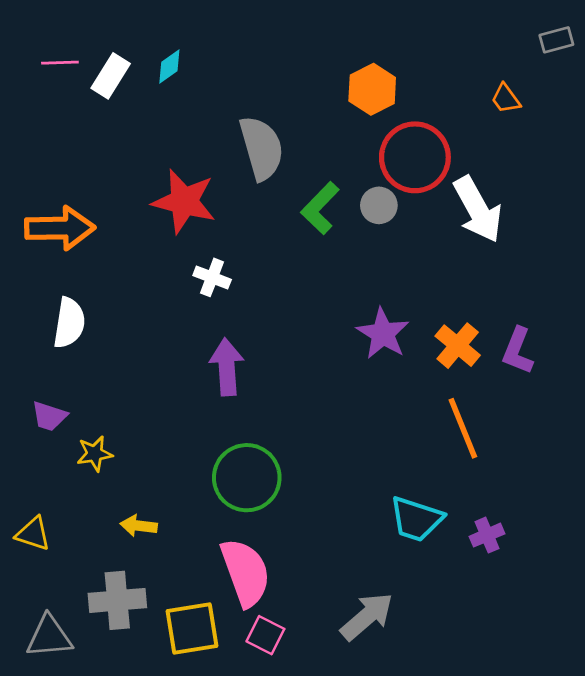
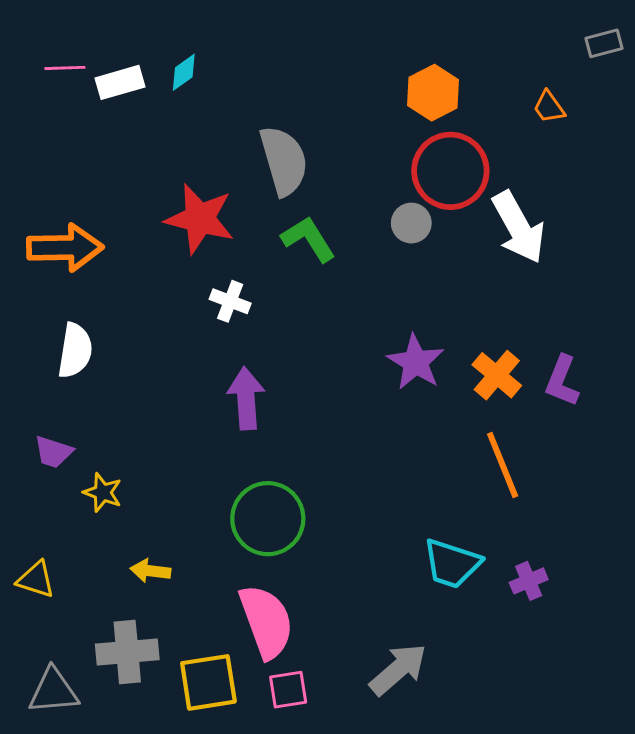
white rectangle: (111, 76) -> (120, 82), turned 42
orange hexagon: (372, 89) -> (433, 93), moved
green L-shape: (320, 208) -> (308, 239), moved, turned 104
yellow star: (95, 454) -> (103, 493), turned 30
pink square: (265, 635) -> (288, 690), turned -36

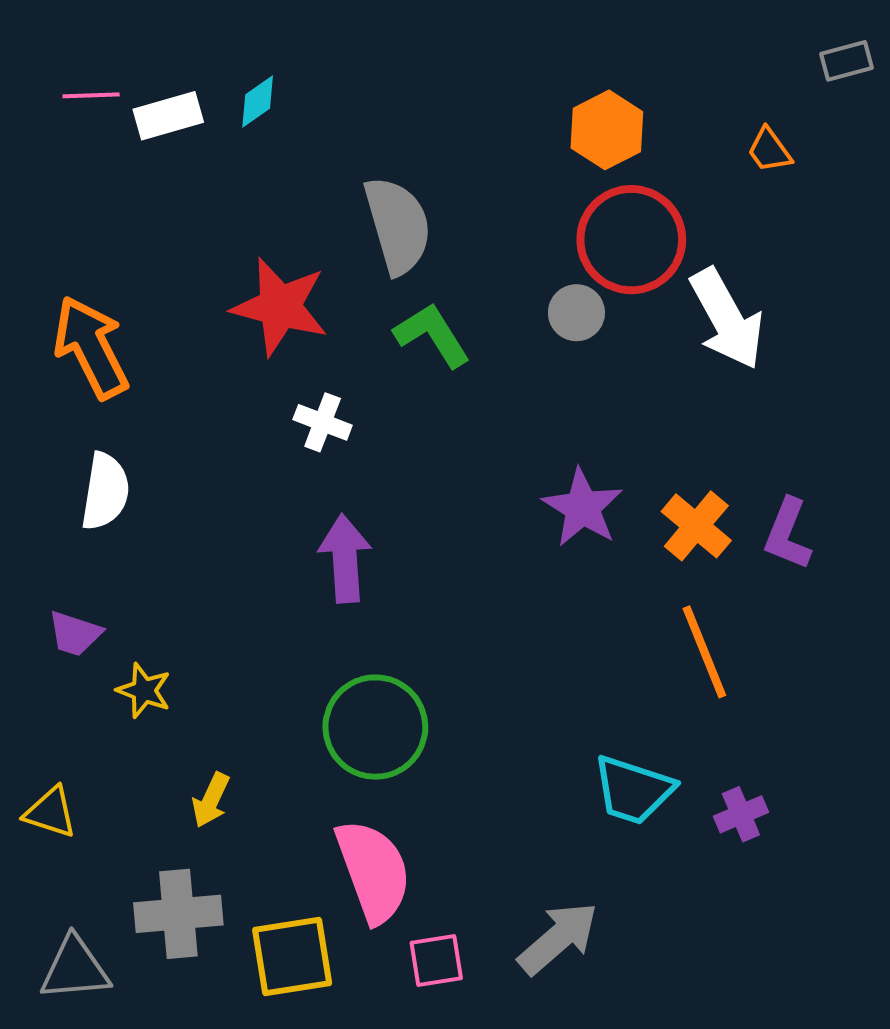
orange arrow: (65, 248) -> (91, 347), turned -116
yellow arrow: (150, 571) -> (211, 800), turned -72
pink square: (288, 690) -> (436, 961), moved

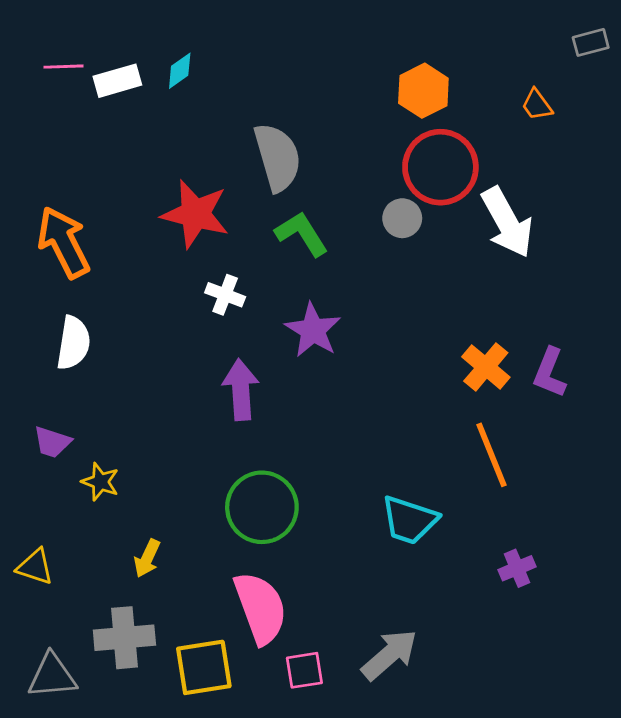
purple star: (583, 508) -> (313, 330), moved
cyan trapezoid: (633, 790) -> (409, 520), moved

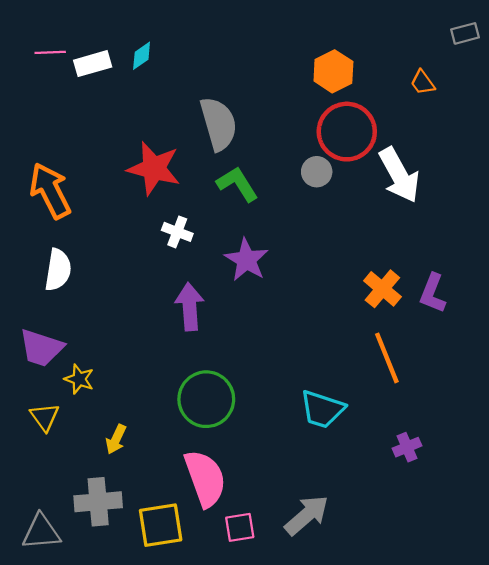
purple trapezoid: (52, 442) -> (41, 348), size x1.5
yellow triangle: (35, 567) -> (45, 417), moved, turned 36

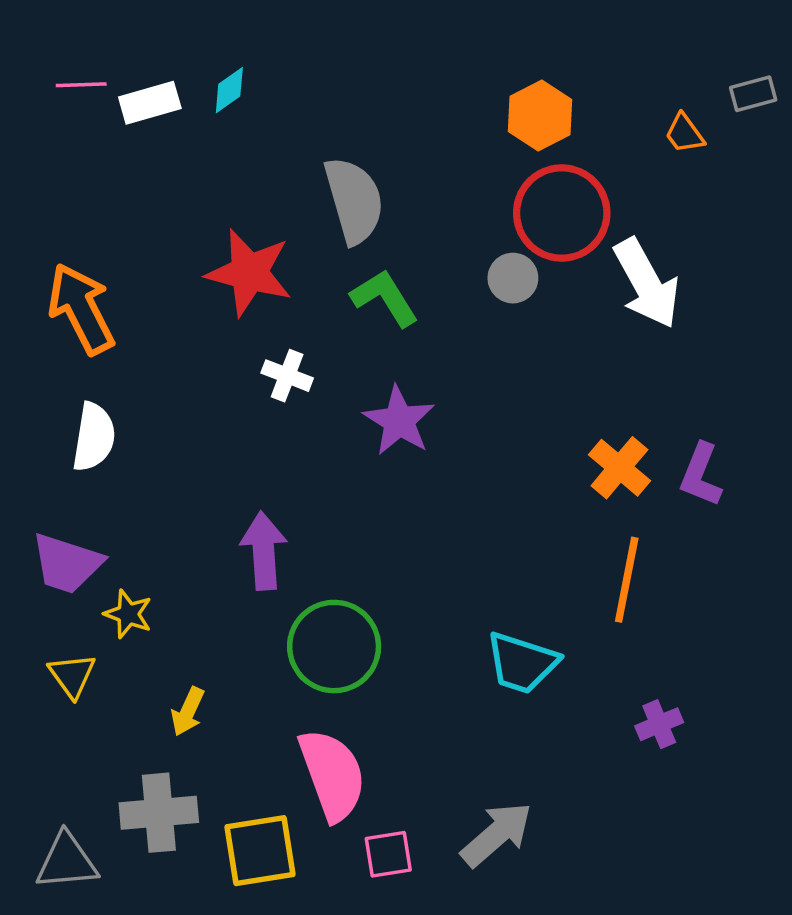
gray rectangle: (465, 33) -> (753, 94), moved
purple arrow: (190, 307) -> (264, 551), moved
orange line: (387, 358) -> (627, 580), turned 33

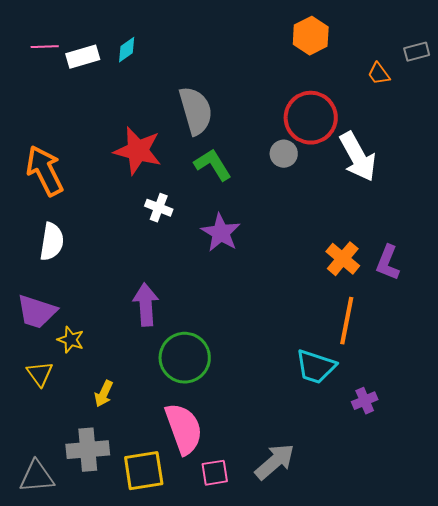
orange hexagon: (540, 115) -> (311, 36), moved
cyan trapezoid: (522, 663) -> (316, 367), moved

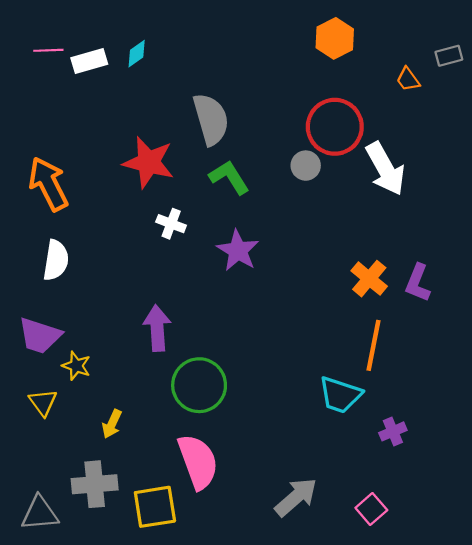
pink square: (215, 473) -> (371, 509), moved, turned -32

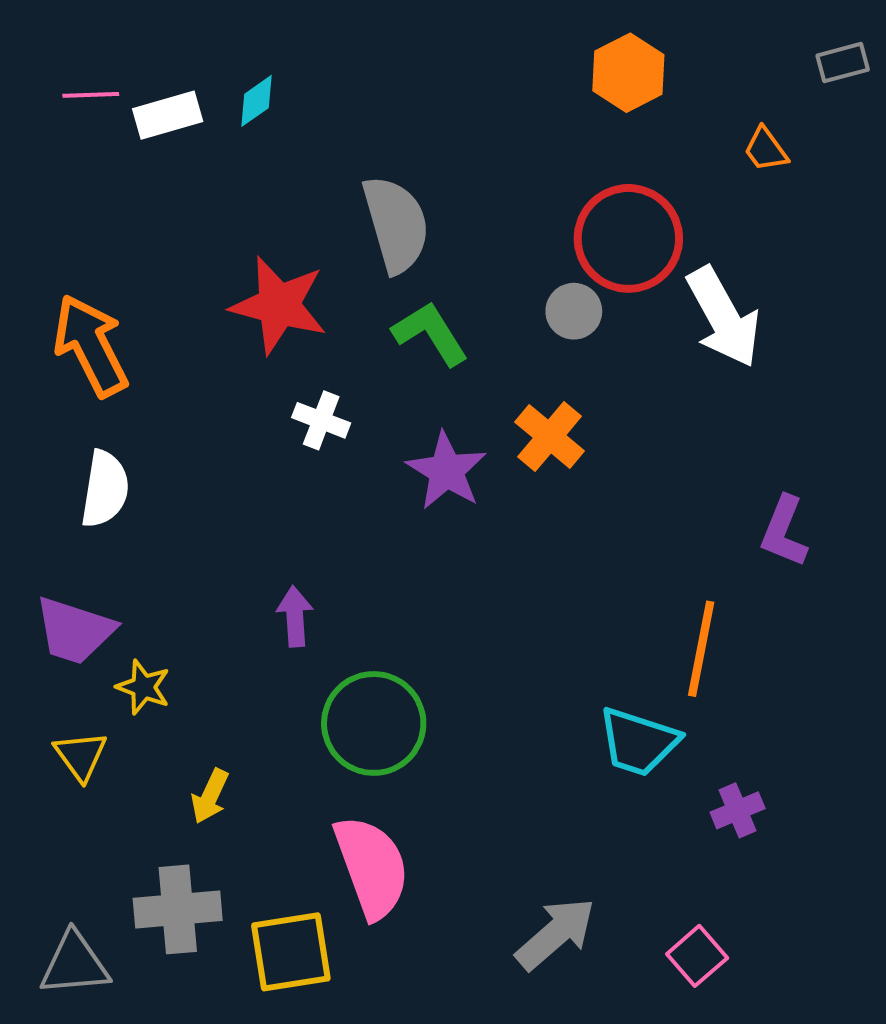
gray rectangle: (449, 56) -> (843, 63), moved
orange cross: (369, 279) -> (550, 436), moved
purple arrow: (157, 328) -> (295, 616), size x0.7

